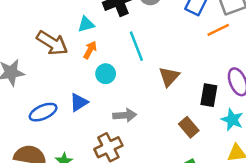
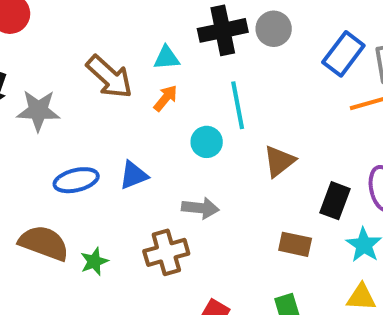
cyan circle: (106, 74) -> (207, 142), moved
brown rectangle: (189, 127) -> (295, 244), turned -48

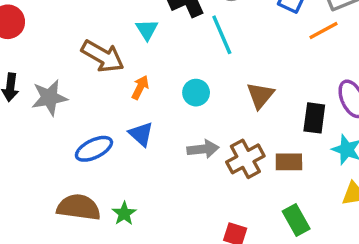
cyan triangle: (167, 58) -> (147, 30), turned -45
orange arrow: (166, 98) -> (140, 87), moved
cyan line: (238, 105) -> (222, 35), moved
blue triangle: (133, 175) -> (141, 134), turned -44
brown cross: (166, 252) -> (245, 159), moved

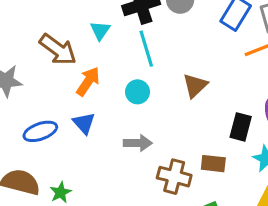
cyan line: (222, 35) -> (146, 49), moved
orange arrow: (140, 87) -> (88, 81), size x1.4
brown triangle: (260, 95) -> (195, 85), moved
brown cross: (245, 159) -> (174, 177), moved, turned 36

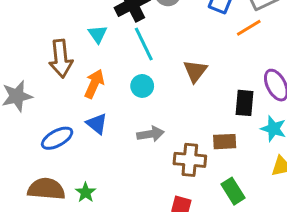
brown arrow: (58, 50) -> (61, 59), turned 57

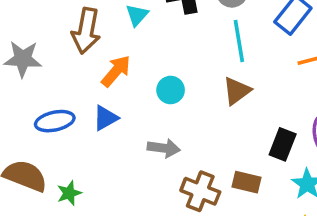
cyan line: (144, 44) -> (239, 41), moved
blue triangle: (97, 124) -> (105, 118), turned 35

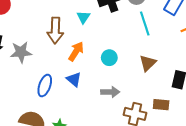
brown triangle: (237, 91) -> (148, 63), moved
blue triangle: (105, 118) -> (74, 79), turned -42
blue ellipse: (55, 121) -> (45, 86), turned -50

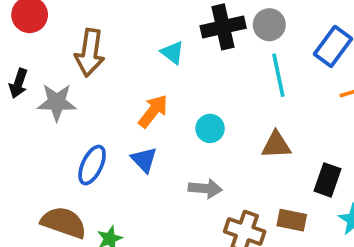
cyan triangle: (83, 17) -> (172, 53), turned -32
brown arrow: (55, 30) -> (90, 53), moved
brown triangle: (148, 63) -> (276, 145), turned 36

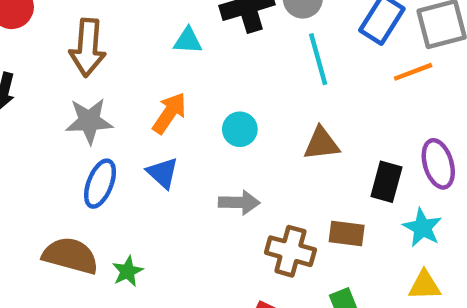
cyan triangle: (172, 53) -> (188, 41), turned -30
gray star: (57, 102) -> (89, 121), moved

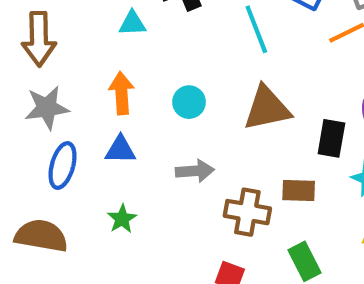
orange arrow: (169, 113) -> (121, 93), turned -33
brown triangle: (321, 144) -> (267, 108), size x1.4
blue triangle: (163, 173) -> (120, 150), turned -36
green star: (128, 271) -> (122, 219), moved

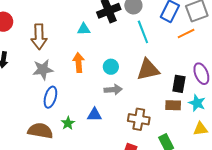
blue triangle: (120, 150) -> (94, 115), moved
gray arrow: (195, 171) -> (113, 90), moved
brown rectangle: (299, 190) -> (173, 105), moved
green star: (122, 219) -> (68, 123), moved

